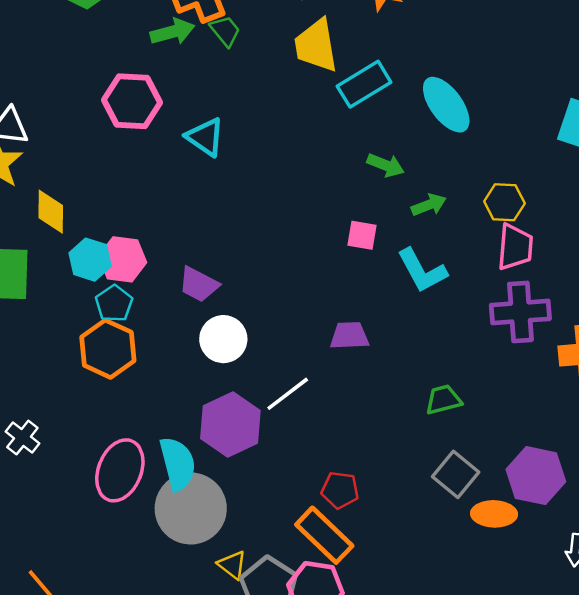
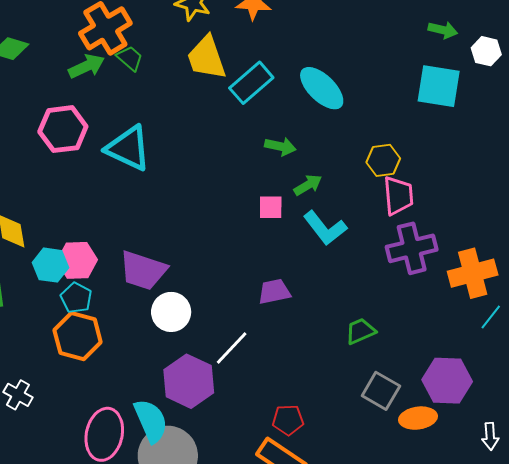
cyan triangle: (205, 137) -> (128, 148), size x1.4
green arrow: (429, 205) -> (308, 185), moved
purple trapezoid: (199, 284) -> (143, 270), size x1.4
white cross: (22, 438) -> (18, 395), moved

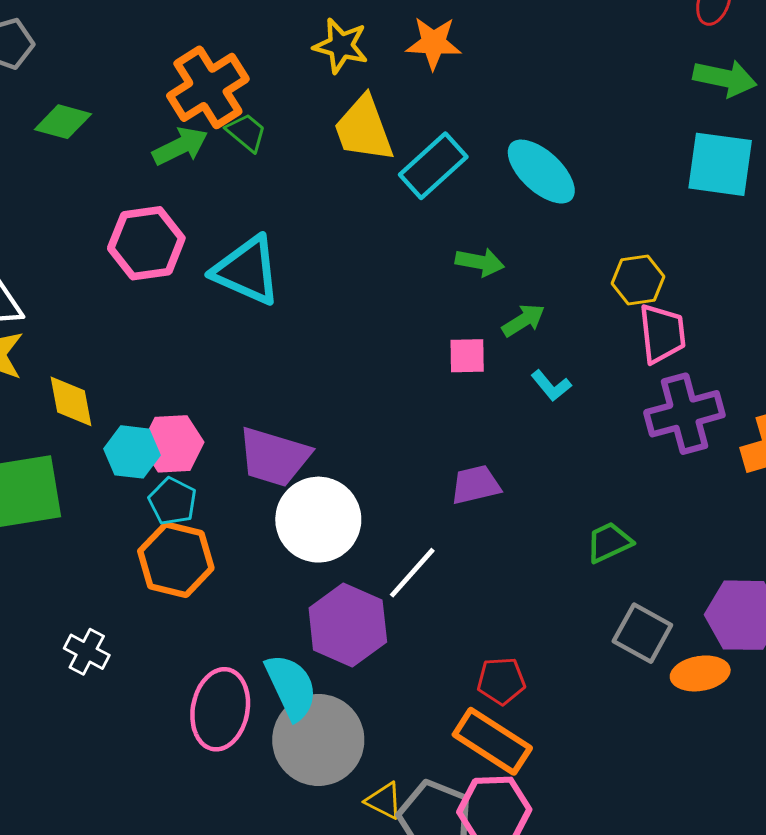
green arrow: (443, 30) -> (725, 78), size x1.4
cyan L-shape: (325, 228) -> (551, 386), size x0.6
white circle: (171, 312) -> (318, 520), size x1.4

